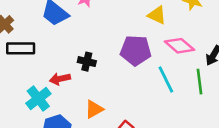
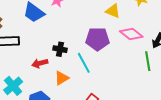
cyan line: (166, 80) -> (84, 63), moved
cyan cross: (38, 99) -> (13, 86), moved
orange triangle: (94, 109) -> (62, 78), moved

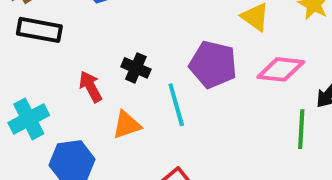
pink diamond: (131, 34) -> (281, 69), turned -45
red arrow: (40, 63) -> (90, 87), turned 63

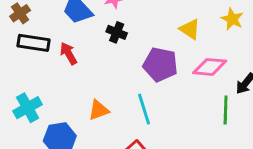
black cross: (136, 68) -> (117, 32), moved
red arrow: (90, 87) -> (69, 53), moved
cyan line: (176, 105) -> (144, 109), moved

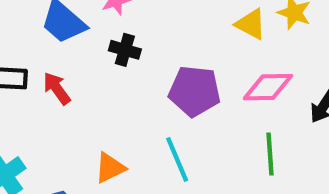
yellow triangle: (190, 29) -> (251, 24), moved
green line: (226, 110) -> (270, 154), moved

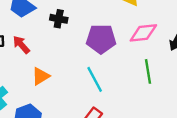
orange triangle: (110, 168) -> (41, 76), moved

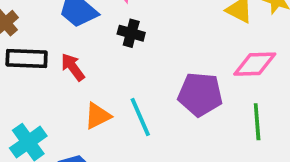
purple pentagon: (101, 39) -> (200, 94), moved
cyan line: (95, 79) -> (140, 117), moved

